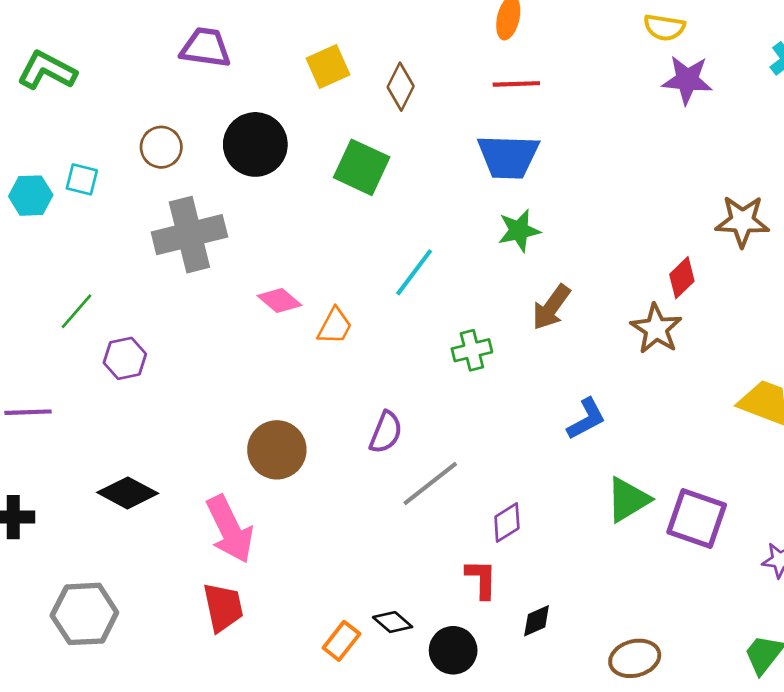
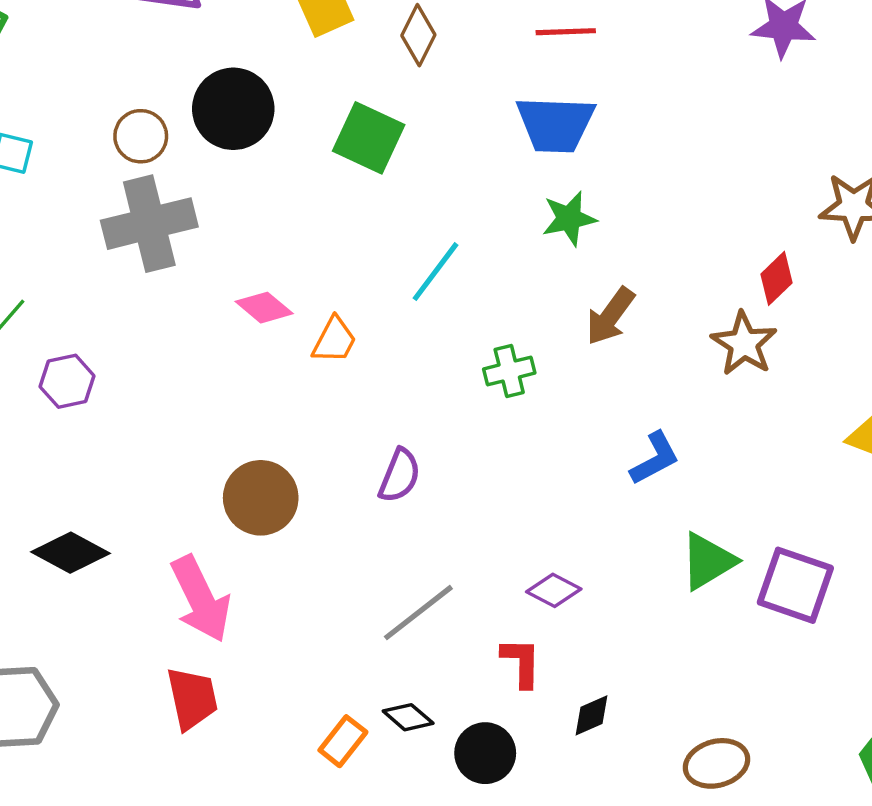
brown circle: (161, 147) -> (141, 136), moved
gray line: (430, 483) -> (418, 613), moved
purple diamond: (507, 522) -> (554, 590), turned 60

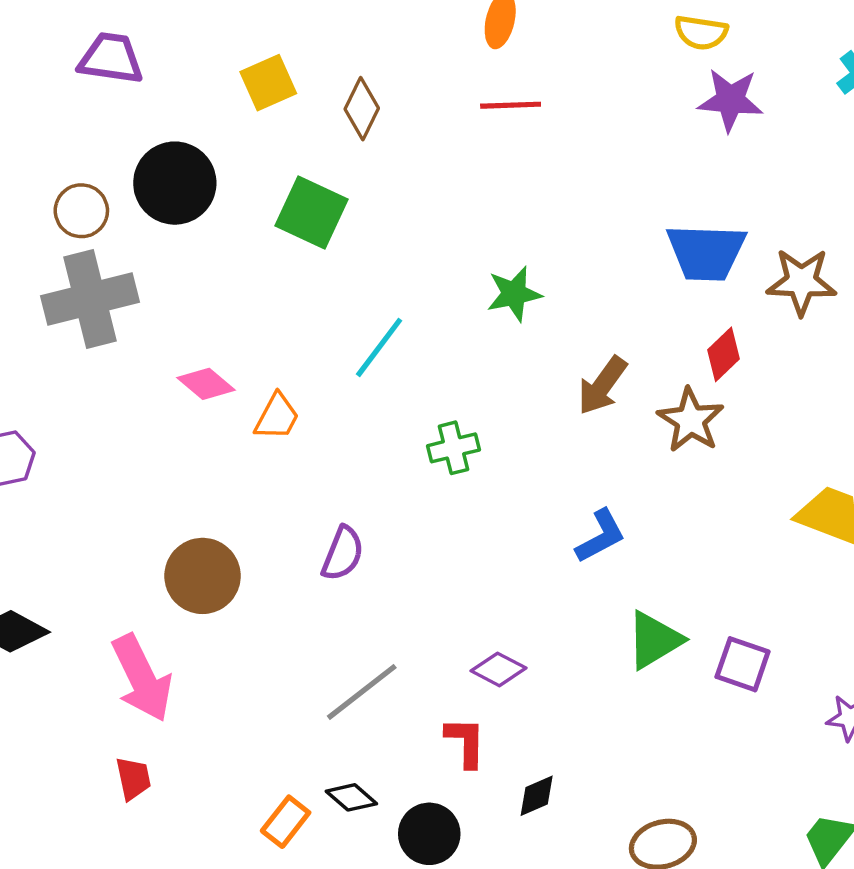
blue trapezoid: (555, 124) -> (706, 252), moved
brown arrow: (610, 316) -> (602, 386), moved
purple square: (795, 585) -> (743, 664), size x0.7
red trapezoid: (192, 698) -> (133, 778), size x0.7

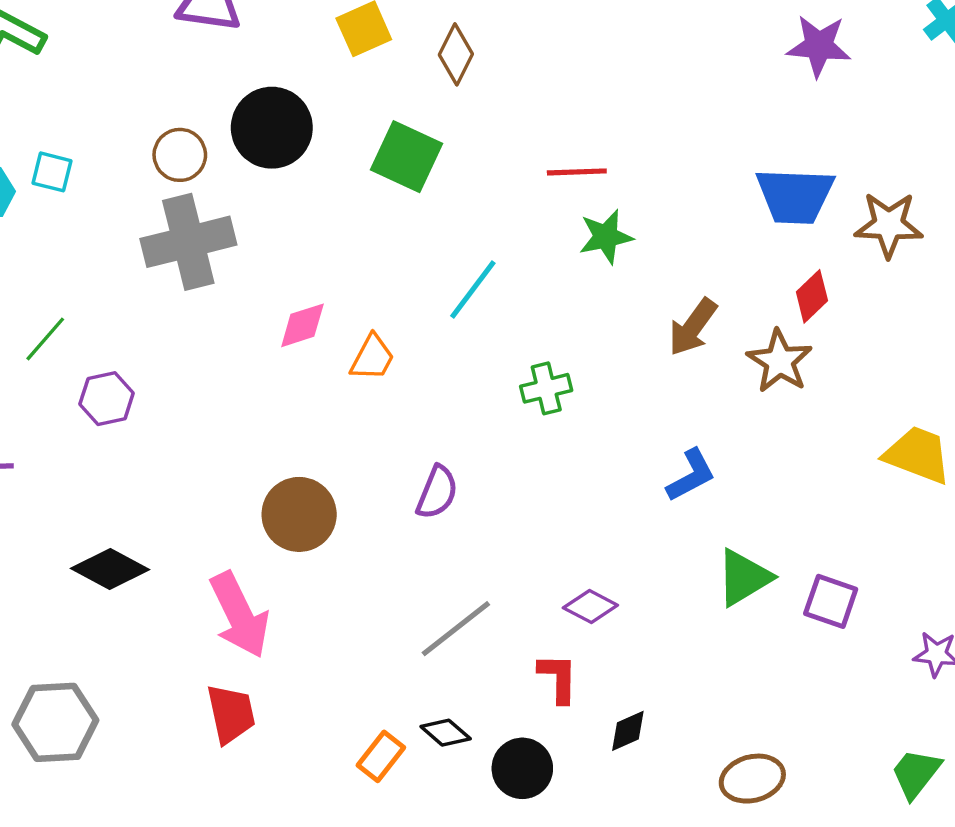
red line: (511, 105) -> (577, 172), moved
pink diamond: (206, 384) -> (302, 325), turned -58
red trapezoid: (133, 778) -> (231, 714), size x1.4

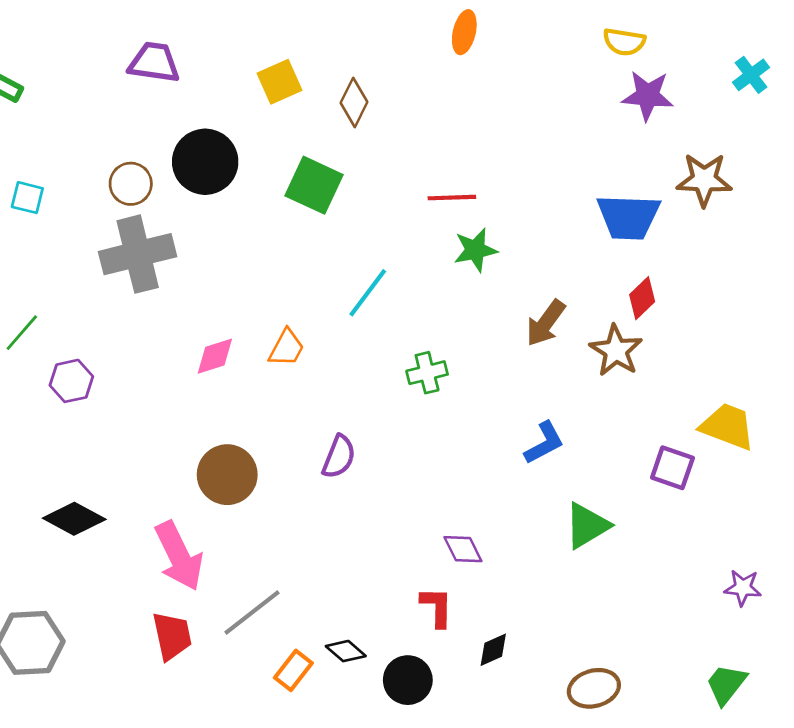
brown star: (889, 225) -> (704, 180), moved
pink diamond: (302, 325) -> (215, 356), moved
purple square: (831, 601) -> (672, 468), moved
purple diamond: (590, 606) -> (463, 549), turned 36
gray line: (456, 629) -> (252, 613), moved

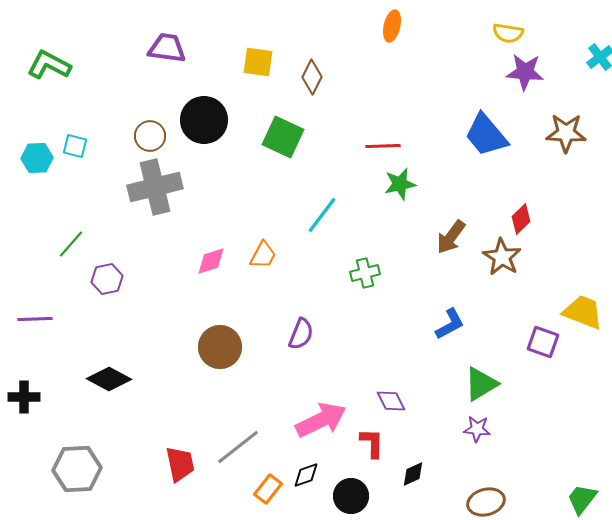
yellow square: (280, 82) -> (258, 62), turned 32
blue trapezoid: (628, 217) -> (486, 135), moved, turned 48
pink arrow: (179, 556) -> (321, 420), moved, turned -90
purple star: (743, 588) -> (477, 429), moved
black diamond: (346, 651) -> (306, 475), turned -60

